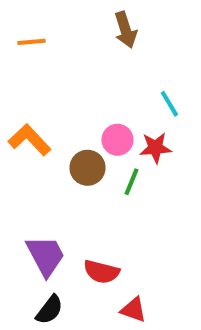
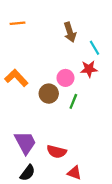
brown arrow: (125, 30) -> (70, 32), moved
cyan line: (169, 104) -> (95, 48), moved
red star: (155, 148) -> (89, 69), moved

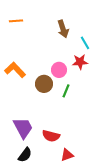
red triangle: (74, 173) -> (67, 155), turned -40

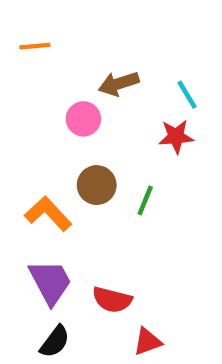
brown arrow: (63, 29) -> (119, 84), moved, turned 90
orange L-shape: (15, 70) -> (48, 214), moved
pink circle: (59, 70) -> (83, 119), moved

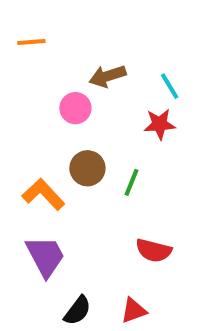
red semicircle: (112, 300) -> (154, 250), moved
black semicircle: (55, 342) -> (77, 311), moved

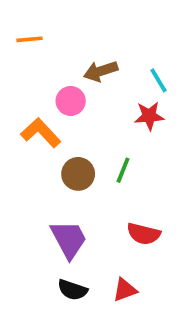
brown circle: (87, 168) -> (78, 174), moved
orange L-shape: (43, 194) -> (41, 133), moved
purple trapezoid: (45, 256) -> (69, 239), moved
black semicircle: (77, 311) -> (72, 290), turned 72

